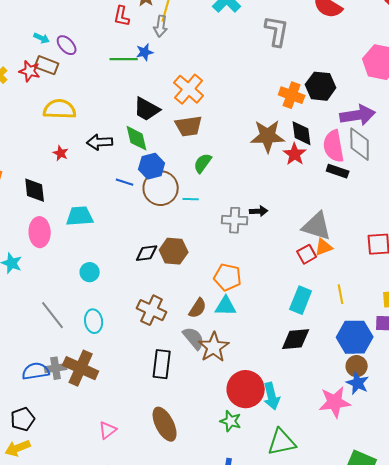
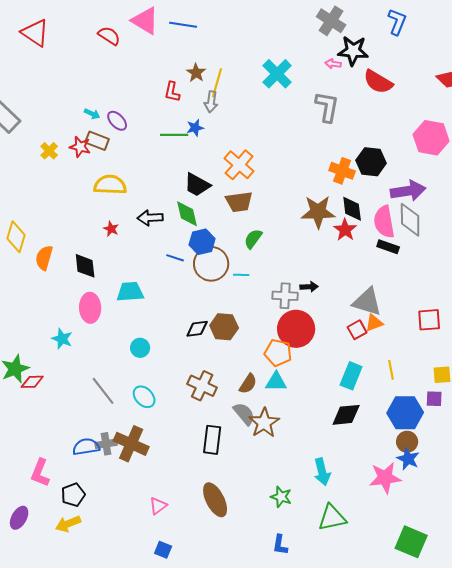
cyan ellipse: (94, 321) -> (144, 397), turned -35
red circle: (246, 389) -> (296, 329), moved

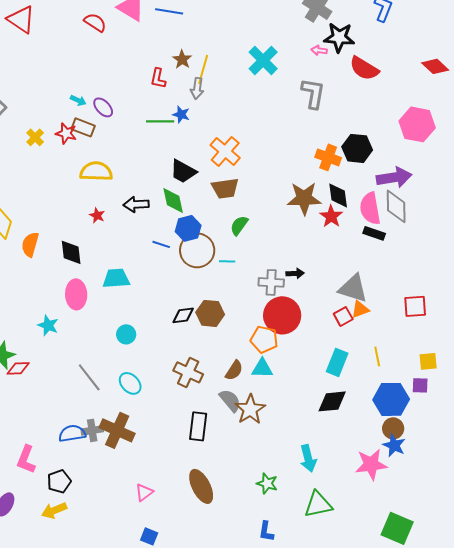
blue star: (195, 128) -> (181, 114), turned 30

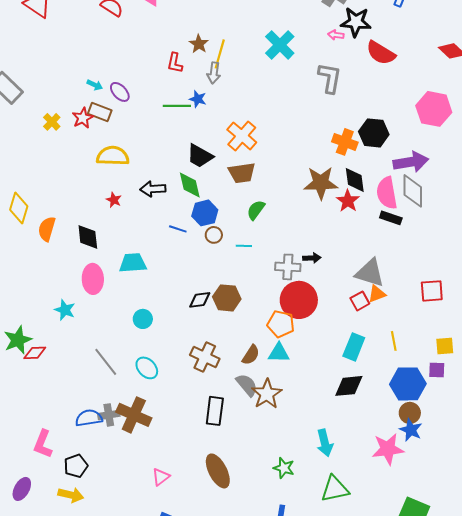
red star: (66, 133) -> (83, 118), turned 30
brown circle: (197, 250) -> (214, 235), size x0.5
yellow arrow: (54, 510) -> (71, 495), turned -145

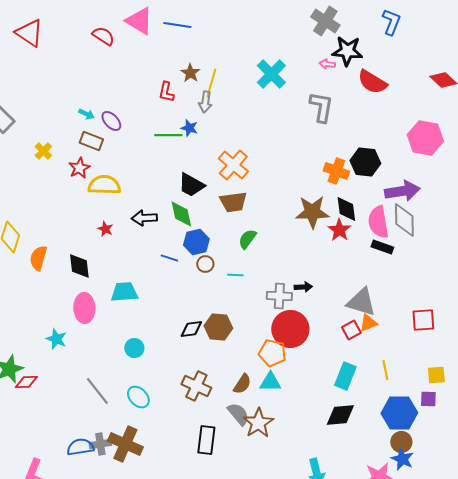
red star: (83, 118) -> (79, 168), moved

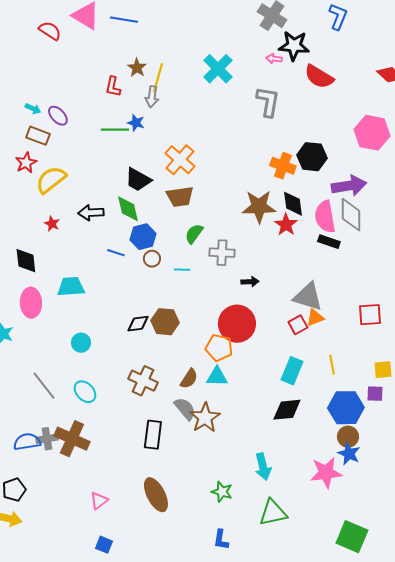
yellow semicircle: (104, 185) -> (51, 180), turned -40
gray cross: (279, 296) -> (222, 253), moved

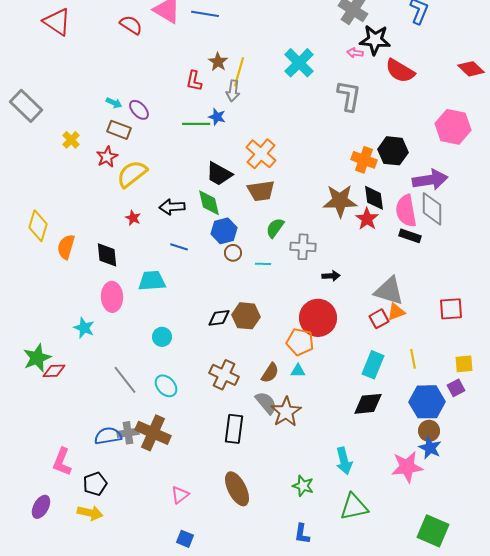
blue line: (116, 253) -> (179, 247), moved
cyan triangle: (217, 377) -> (298, 371), size x0.7
purple square: (375, 394) -> (456, 388), turned -30

